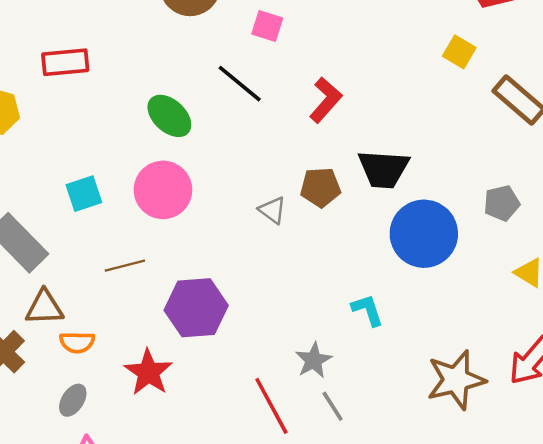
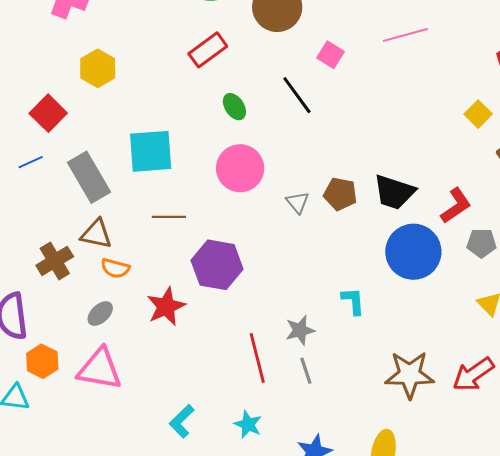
red rectangle: (65, 62) -> (208, 50), moved, turned -45
red L-shape: (326, 100) -> (456, 206), moved
green ellipse: (169, 116) -> (234, 107), size x0.7
pink circle: (163, 190) -> (240, 168), moved
cyan square: (84, 194) -> (151, 151), size x1.6

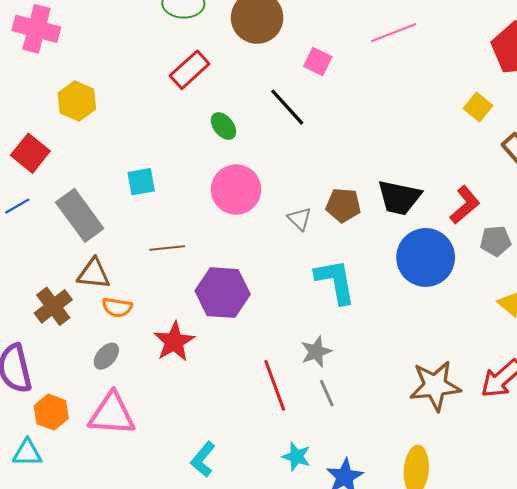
cyan square: (151, 151) -> (141, 182), size x0.6
cyan L-shape: (353, 301) -> (335, 281), moved, size x1.6
cyan star: (248, 424) -> (296, 457), moved

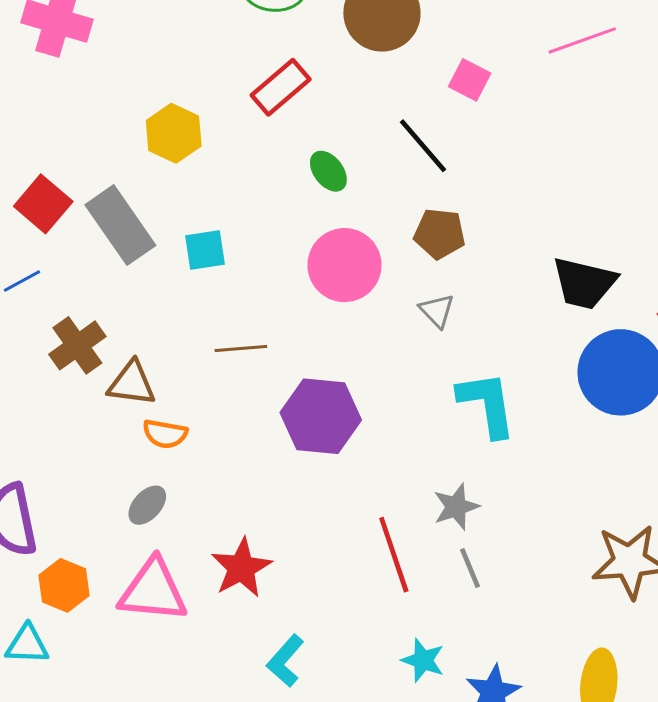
yellow hexagon: (77, 101) -> (174, 133), moved
brown pentagon: (343, 205) -> (440, 234), moved
gray rectangle: (80, 215) -> (120, 225), moved
brown cross: (53, 306) -> (77, 345), moved
red star: (174, 342) -> (241, 568), moved

